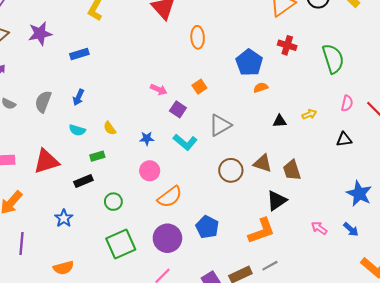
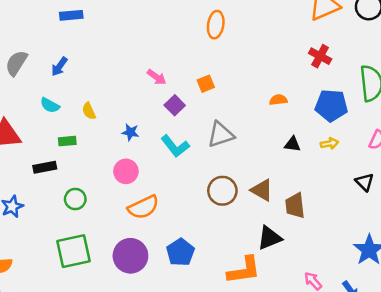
blue pentagon: (249, 63) -> (331, 105), moved, turned 30
black triangle: (344, 140) -> (365, 182), turned 42

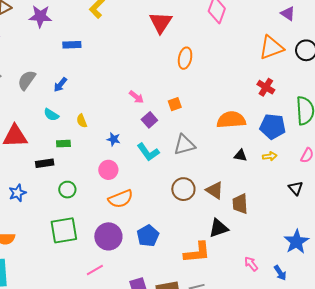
orange semicircle: (278, 100) -> (231, 120), size x2.0

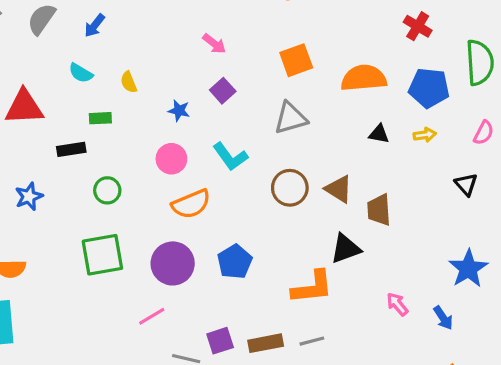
orange square: (175, 104) -> (296, 60), moved, size x1.5
purple square: (149, 120) -> (223, 91), moved
cyan L-shape: (148, 152) -> (230, 157), moved

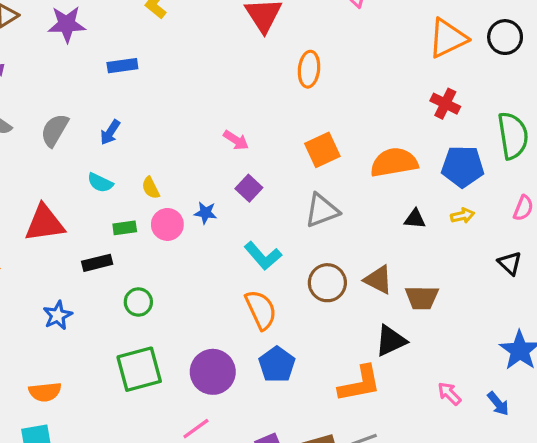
pink circle: (171, 159) -> (167, 224), moved
orange semicircle: (191, 204) -> (261, 310), moved, turned -87
brown trapezoid: (379, 210) -> (422, 298), turned -80

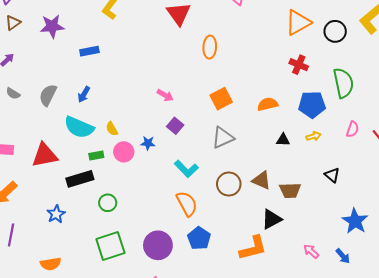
black circle: (505, 37) -> (335, 31), moved
orange semicircle: (394, 162) -> (268, 104), size x0.7
cyan semicircle: (100, 183) -> (79, 127), size x1.8
black rectangle: (97, 263) -> (80, 179), size x1.4
black triangle: (510, 263) -> (332, 175), moved

